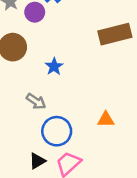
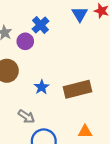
brown rectangle: (115, 34) -> (77, 89), moved

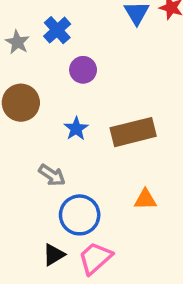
blue cross: (40, 25) -> (57, 30), moved
purple circle: (25, 41) -> (83, 70), moved

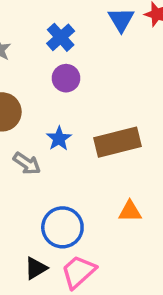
blue cross: (57, 30) -> (61, 37), moved
gray arrow: (52, 175) -> (27, 163), moved

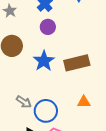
blue star: (59, 139) -> (44, 61), size x1.5
gray arrow: (27, 163) -> (24, 102), moved

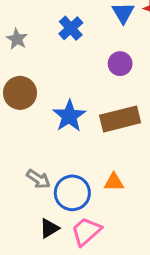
purple circle: (48, 27) -> (120, 64), moved
orange triangle: (84, 102) -> (114, 182), moved

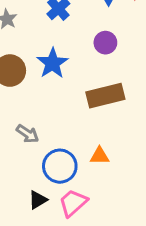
blue star: (69, 116) -> (52, 63), moved
gray arrow: (38, 179) -> (27, 134), moved

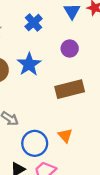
orange triangle: (100, 156) -> (65, 135), turned 49

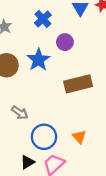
purple circle: (70, 48) -> (65, 42), moved
orange triangle: (65, 135) -> (79, 137), moved

